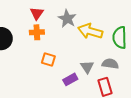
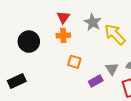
yellow arrow: (90, 31) -> (115, 34), turned 30

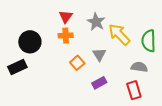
orange square: (74, 62) -> (77, 63), turned 32
gray triangle: (112, 69) -> (99, 54), moved
black rectangle: (17, 81) -> (17, 67), moved

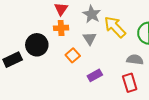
black circle: (30, 42) -> (37, 45), moved
gray triangle: (99, 54) -> (90, 39), moved

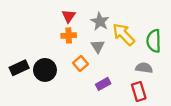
black circle: (37, 45) -> (45, 70), moved

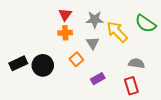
gray star: (100, 21) -> (95, 20), turned -30
green semicircle: (154, 41) -> (146, 24), moved, turned -55

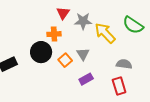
red triangle: (65, 14) -> (63, 13), moved
gray triangle: (93, 43) -> (83, 54), moved
black circle: (43, 65) -> (41, 52), moved

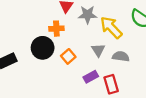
gray triangle: (83, 54) -> (98, 50), moved
gray semicircle: (124, 64) -> (121, 56), moved
red rectangle: (119, 86) -> (111, 84), moved

